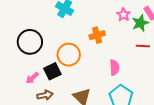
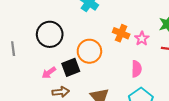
pink star: (123, 15) -> (142, 39), moved
orange cross: (97, 35) -> (121, 33), turned 35

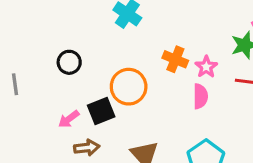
black circle: (50, 34) -> (69, 62), size x0.6
pink semicircle: (137, 69) -> (200, 96), moved

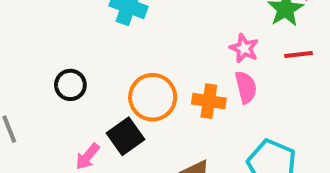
orange cross: (175, 59) -> (209, 101), moved

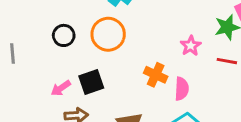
pink semicircle: (246, 87) -> (182, 89), moved
orange circle: (153, 97) -> (108, 34), moved

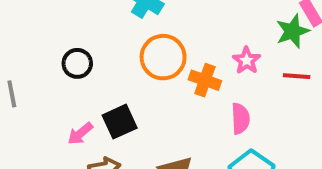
orange circle: (108, 34) -> (163, 57), moved
orange cross: (156, 75) -> (205, 80), moved

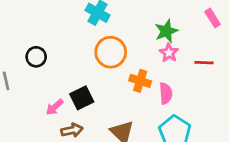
green star: (293, 31) -> (166, 31), moved
black circle: (77, 63) -> (36, 57), moved
orange cross: (205, 80) -> (140, 81), moved

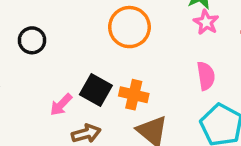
orange cross: (140, 81) -> (134, 95), moved
black square: (82, 98) -> (96, 90), turned -30

